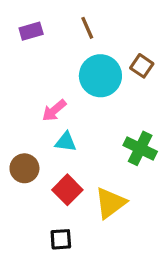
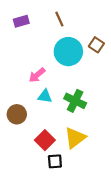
green cross: (140, 148) -> (75, 101), moved
red square: (67, 190) -> (45, 140), moved
black square: (61, 239) -> (55, 161), moved

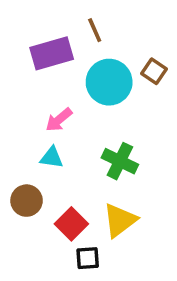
purple rectangle: (21, 21) -> (52, 53), moved, size x1.6
cyan triangle: (45, 96) -> (52, 157), moved
brown circle: (17, 114) -> (27, 201), moved

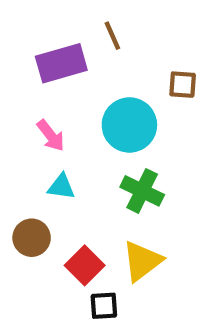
brown square: (154, 71) -> (183, 85), turned -30
cyan circle: (109, 82) -> (129, 125), moved
pink arrow: (59, 120) -> (51, 136), moved, turned -88

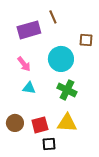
brown circle: (32, 238) -> (15, 123), moved
yellow triangle: (142, 261) -> (67, 123), turned 40
red square: (85, 265) -> (40, 125), turned 30

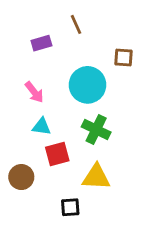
purple rectangle: (29, 30) -> (41, 43), size x0.6
red square: (40, 125) -> (57, 154), moved

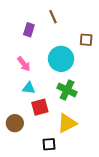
purple rectangle: (41, 43) -> (29, 30), turned -56
yellow triangle: (96, 177) -> (67, 123), turned -30

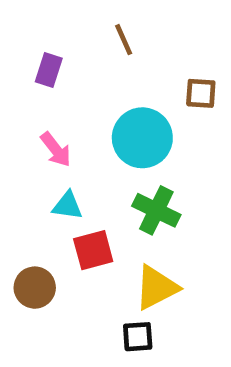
purple rectangle: (29, 30) -> (49, 70), moved
black square: (49, 144) -> (138, 337), moved

